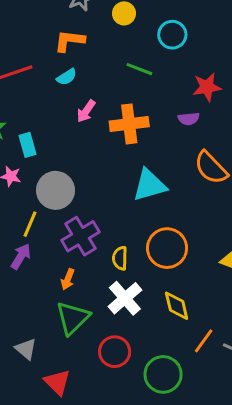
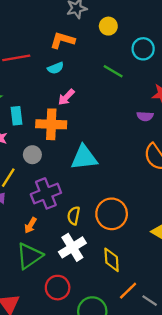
orange cross: (129, 124) -> (51, 124), moved
cyan triangle: (150, 185) -> (84, 157), moved
gray circle: (55, 190) -> (32, 155), size x0.6

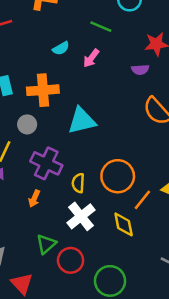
cyan semicircle: (56, 68) -> (61, 48), moved
pink arrow: (66, 97) -> (91, 58), moved
purple cross: (46, 193) -> (46, 163), turned -36
green triangle: (29, 256) -> (46, 244), moved, size x0.7
orange line: (128, 291) -> (142, 200), moved

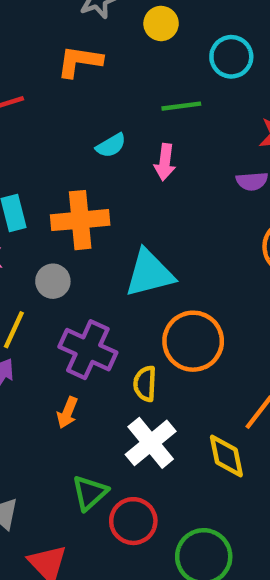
green line: (101, 27) -> (181, 106), turned -30
pink arrow: (91, 58) -> (165, 162), turned -30
orange circle: (118, 176) -> (193, 341), moved

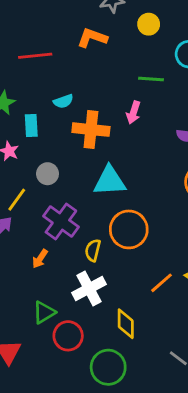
cyan semicircle: (111, 145) -> (63, 101), moved
orange cross: (80, 220) -> (91, 130), moved
yellow diamond: (226, 456) -> (126, 324), moved

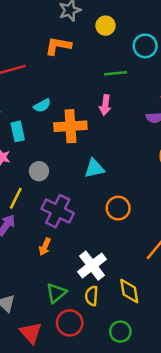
cyan triangle: (110, 181) -> (94, 168), size x0.7
orange circle: (129, 229) -> (118, 208), size x0.7
yellow semicircle: (93, 250) -> (92, 296), moved
red circle: (68, 336) -> (70, 323), moved
green circle: (108, 367) -> (120, 332), size x0.7

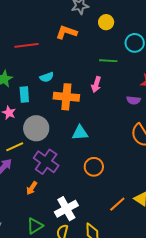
gray circle: (39, 171) -> (36, 128), size x1.6
yellow line: (16, 198) -> (15, 147), turned 30

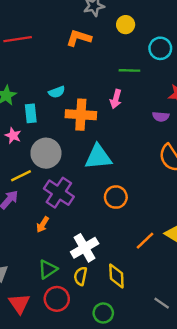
red line: (27, 45) -> (18, 39), moved
cyan triangle: (80, 133) -> (98, 157), size x1.4

